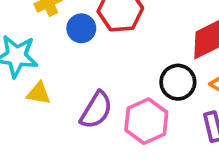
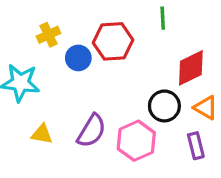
yellow triangle: (39, 93) -> (42, 134), moved

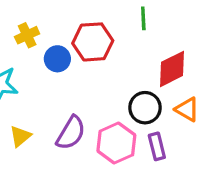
yellow triangle: (42, 134) -> (20, 136), turned -50
purple rectangle: (196, 146) -> (157, 146), moved

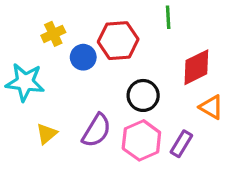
black circle: (145, 108) -> (143, 95), moved
purple rectangle: (157, 146) -> (181, 144), turned 45

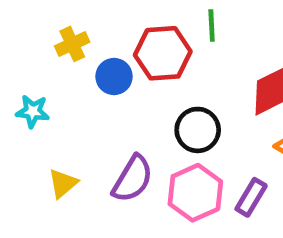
green line: (168, 17) -> (212, 25), moved
cyan star: (25, 82) -> (33, 111), size x0.6

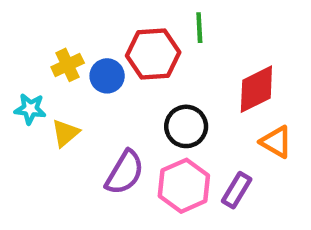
yellow cross: (72, 44) -> (68, 65), moved
yellow triangle: (63, 183) -> (65, 133), moved

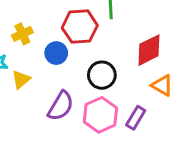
blue circle: (107, 76) -> (56, 53), moved

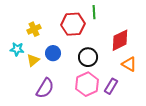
blue circle: (56, 53) -> (53, 53), moved
purple semicircle: (61, 106) -> (45, 88), moved

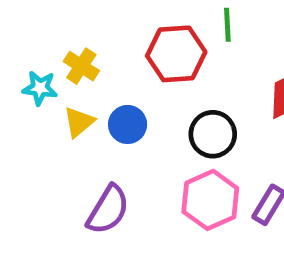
yellow cross: (34, 29) -> (81, 66), turned -32
cyan star: (17, 49) -> (40, 88), moved
yellow triangle: (33, 60) -> (79, 122), moved

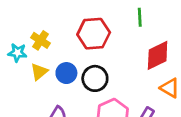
green line: (227, 25) -> (140, 17), moved
black circle: (213, 134) -> (95, 78), moved

